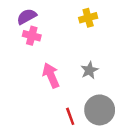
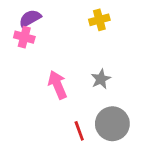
pink cross: (32, 36) -> (24, 37), moved

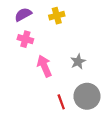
yellow cross: (99, 20) -> (57, 16), moved
pink cross: (24, 37) -> (25, 39), moved

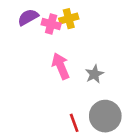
pink cross: (25, 39) -> (51, 24), moved
pink arrow: (44, 66) -> (61, 66), moved

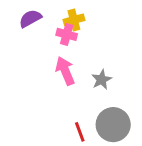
pink cross: (51, 24) -> (67, 34), moved

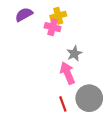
pink arrow: (65, 71) -> (67, 73), moved
gray star: (102, 80) -> (74, 53), moved

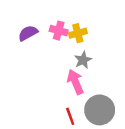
purple semicircle: (24, 15) -> (28, 33), moved
yellow cross: (58, 16) -> (78, 33), moved

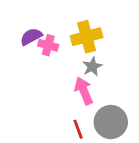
pink cross: (59, 31) -> (48, 45), moved
yellow cross: (78, 33) -> (87, 37), size x1.5

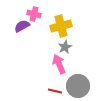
pink cross: (48, 45) -> (34, 14), moved
red line: (78, 129) -> (55, 91), turned -56

